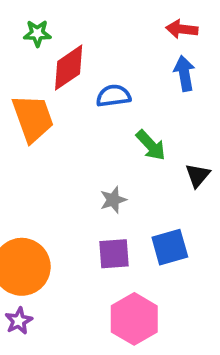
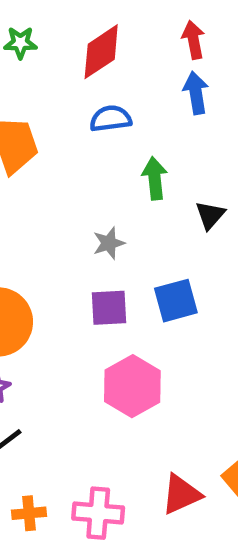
red arrow: (182, 29) -> (193, 40), turned 72
red diamond: (69, 68) -> (101, 52), moved
green arrow: (151, 145) -> (155, 178), turned -144

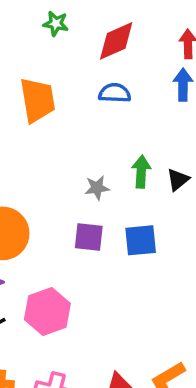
green arrow: (155, 178) -> (141, 172), moved
pink hexagon: (132, 386) -> (47, 311), moved

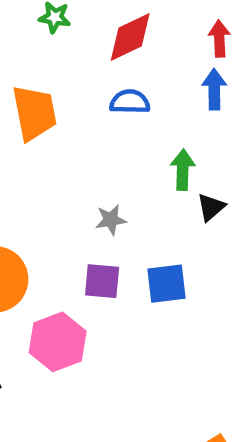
green arrow: (141, 172) -> (183, 170), moved
pink hexagon: (47, 311) -> (58, 342), moved

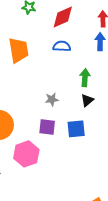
black triangle: (211, 207) -> (87, 100), moved

